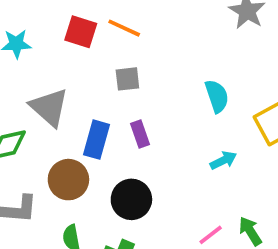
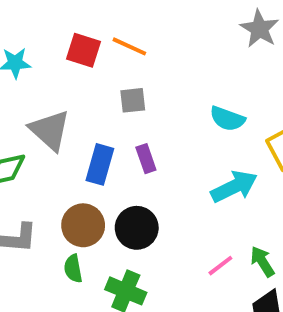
cyan semicircle: (217, 96) -> (227, 119), turned 128
cyan arrow: (223, 160) -> (234, 187), size x1.6
brown circle: (68, 180) -> (83, 225), moved

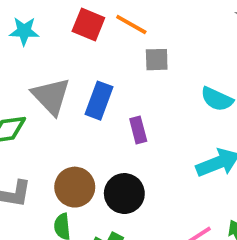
gray square: (133, 100) -> (157, 60), moved
blue rectangle: (100, 164) -> (99, 101), moved

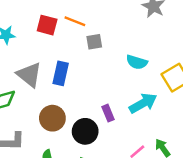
purple rectangle: (138, 130) -> (108, 113), moved
brown circle: (75, 187) -> (52, 118), moved

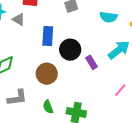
gray triangle: (29, 75) -> (19, 19), moved, size x0.6
black circle: (85, 131) -> (70, 50), moved

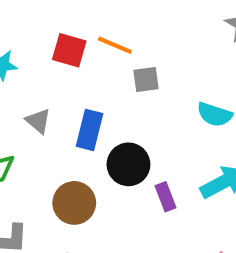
gray triangle: (19, 19) -> (38, 121), moved

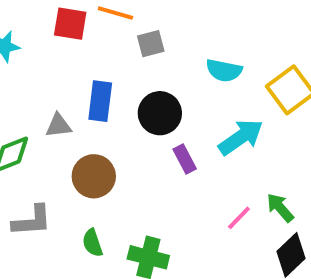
gray triangle: (38, 121) -> (58, 126), moved, turned -40
black circle: (128, 164) -> (160, 113), moved

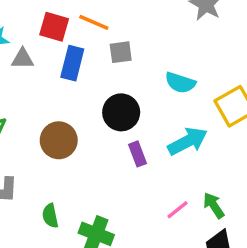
blue rectangle: (100, 101) -> (72, 63), moved
gray triangle: (58, 126) -> (23, 59), moved
brown circle: (94, 176) -> (59, 140), moved

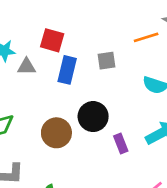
orange line: (94, 22) -> (146, 37), moved, turned -40
black circle: (121, 112) -> (93, 117), moved

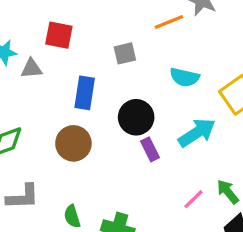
blue rectangle: (67, 70) -> (85, 93), moved
black circle: (93, 117) -> (136, 117), moved

